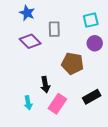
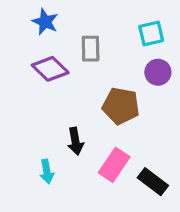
black rectangle: (92, 97) -> (153, 182), moved, turned 66
pink rectangle: (57, 104) -> (114, 165), moved

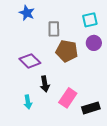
purple diamond: (50, 69) -> (30, 61), moved
brown pentagon: (121, 106) -> (67, 51), moved
black rectangle: (153, 182) -> (91, 108), turned -54

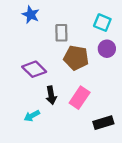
cyan square: (90, 20) -> (102, 23), turned 35
pink rectangle: (68, 98) -> (80, 98), moved
cyan arrow: (28, 102) -> (32, 116), turned 72

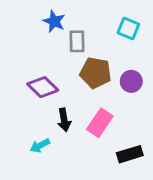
blue star: (31, 15) -> (54, 21), moved
purple circle: (107, 49) -> (131, 81), moved

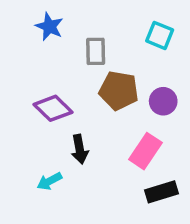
blue star: (54, 21) -> (49, 27), moved
pink rectangle: (100, 123) -> (145, 151), moved

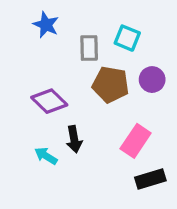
cyan square: (160, 35) -> (127, 38), moved
purple circle: (163, 101) -> (152, 80), moved
cyan arrow: (49, 181) -> (46, 156), moved, turned 60

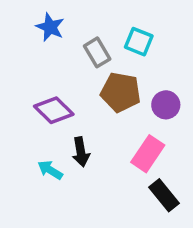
gray rectangle: (89, 48) -> (97, 52), turned -30
purple circle: (152, 80) -> (166, 105), moved
black rectangle: (150, 179) -> (164, 195), turned 68

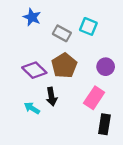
gray rectangle: (97, 52) -> (62, 33), turned -30
brown pentagon: (121, 92) -> (64, 66), moved, turned 30
black rectangle: (164, 195) -> (104, 124), turned 48

